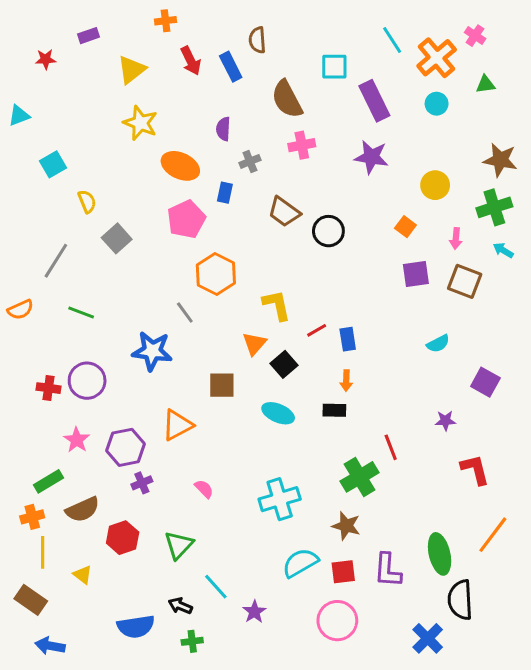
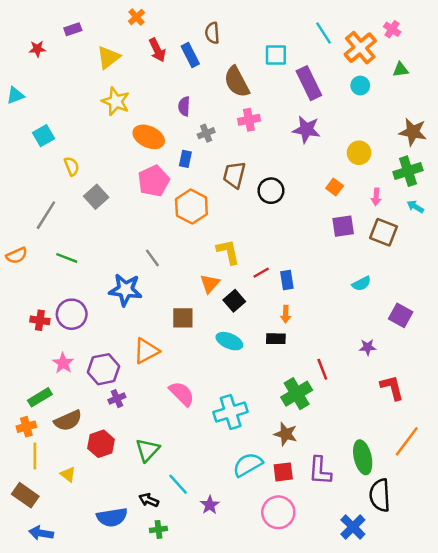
orange cross: (166, 21) -> (136, 17), turned -35
brown trapezoid: (284, 212) -> (234, 175), turned 68
orange hexagon: (216, 274) -> (191, 207), moved
pink semicircle: (204, 489) -> (182, 394), moved, size x1.6

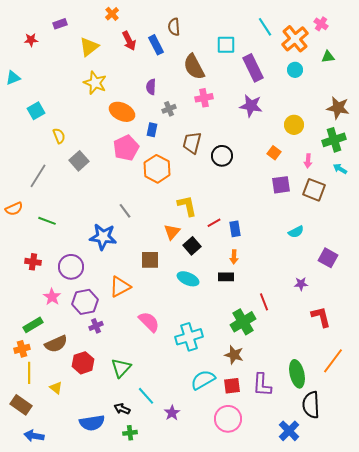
green line: (67, 258) -> (47, 221), moved
purple circle: (72, 314) -> (71, 267), moved

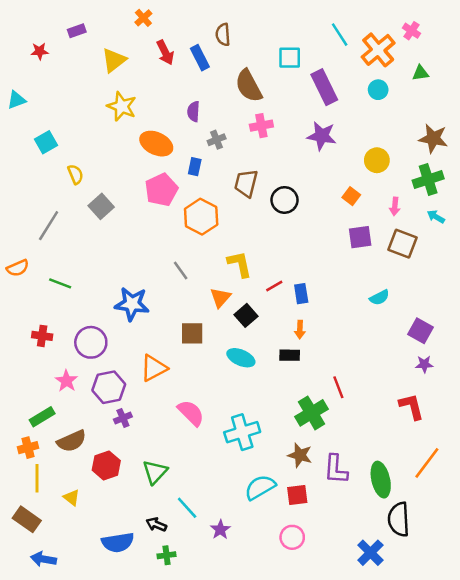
gray line: (125, 211) -> (181, 271), moved
purple star: (301, 284) -> (424, 364), moved
purple L-shape: (262, 385) -> (336, 469), moved
pink circle: (228, 419) -> (292, 537), size x0.7

